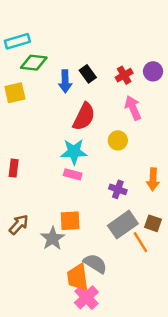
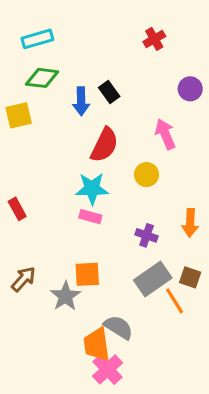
cyan rectangle: (17, 41) -> (37, 39), moved
red cross: (124, 75) -> (154, 39), moved
red rectangle: (14, 168) -> (17, 209), turned -36

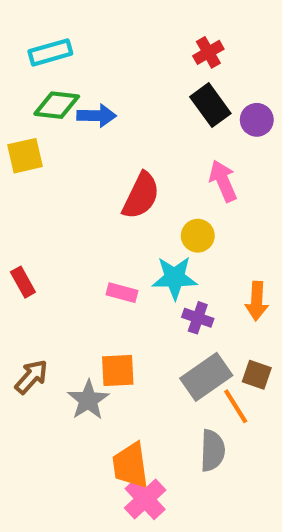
black rectangle: (109, 92) -> (210, 105), moved, size x1.4
blue arrow: (81, 101) -> (97, 116), moved, turned -88
cyan star: (92, 189) -> (175, 278), moved
gray semicircle: (118, 327) -> (213, 451), moved, turned 60

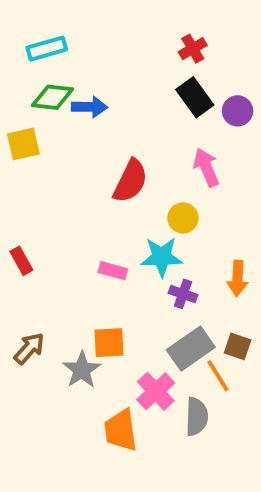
pink cross: (145, 499) -> (156, 391), moved

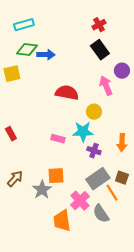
purple circle: (238, 111) -> (122, 71), moved
red semicircle: (130, 181) -> (67, 93), turned -105
gray semicircle: (197, 417) -> (101, 214), turned 144

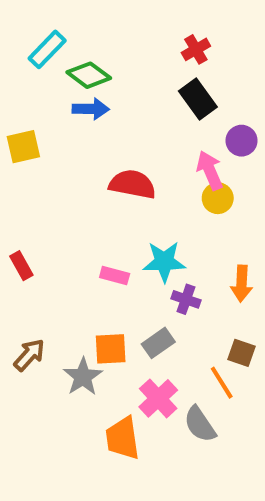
cyan rectangle: (24, 25) -> (47, 49), turned -30
green diamond: (27, 50) -> (89, 75), moved, turned 30
yellow circle: (94, 112) -> (218, 198), moved
gray rectangle: (98, 179) -> (158, 343), moved, size x0.7

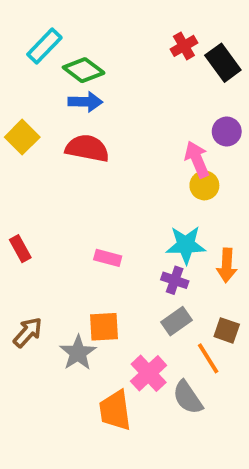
black rectangle: (198, 99) -> (223, 63), moved
yellow square: (23, 147) -> (22, 137), turned -32
red semicircle: (132, 184) -> (87, 148), moved
cyan star: (164, 262) -> (186, 245), moved
gray rectangle: (158, 343) -> (176, 321), moved

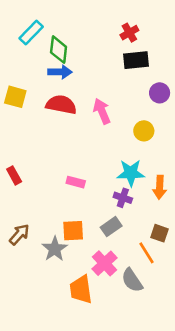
black rectangle: (223, 63) -> (136, 60), moved, turned -60
green diamond: (84, 70) -> (59, 50), turned 60
yellow square: (22, 137) -> (15, 97), turned -30
pink arrow: (197, 159) -> (102, 111), moved
gray rectangle: (176, 321) -> (111, 227), moved

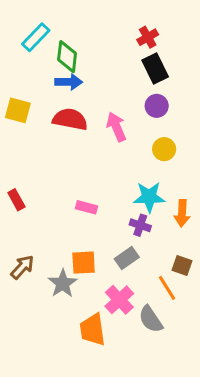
black rectangle: (136, 60) -> (155, 69), turned 70
purple circle: (160, 93) -> (157, 106), moved

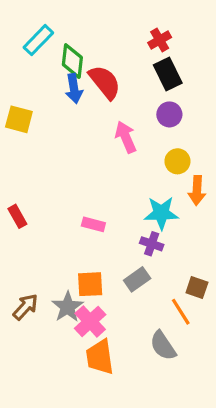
blue arrow: (69, 82) -> (74, 89), turned 80
red semicircle: (70, 119) -> (105, 82), moved, turned 40
orange arrow: (182, 213) -> (197, 190), moved
brown arrow: (22, 267) -> (25, 307), moved
pink cross: (119, 300) -> (90, 321), moved

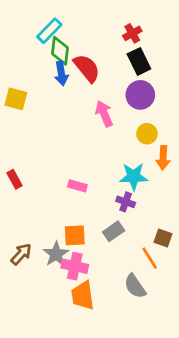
cyan rectangle: (38, 40) -> (49, 31), moved
purple circle: (169, 114) -> (140, 95), size x1.4
pink cross: (90, 321) -> (75, 266), turned -35

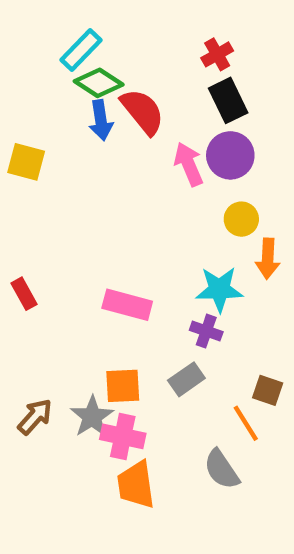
green diamond: (60, 51) -> (99, 83), turned -64
pink arrow: (104, 114) -> (189, 164), moved
pink rectangle: (77, 186) -> (127, 305), size x1.5

